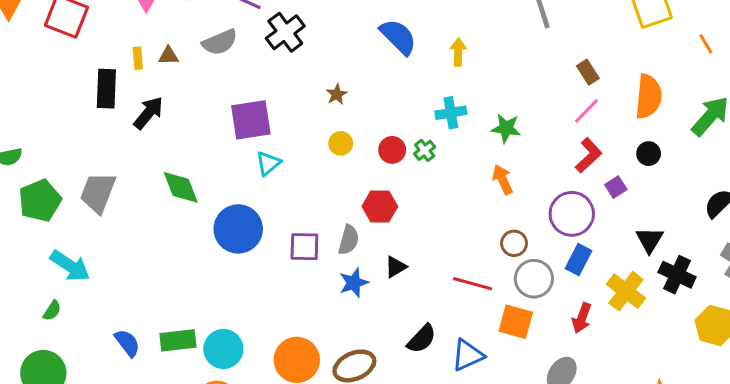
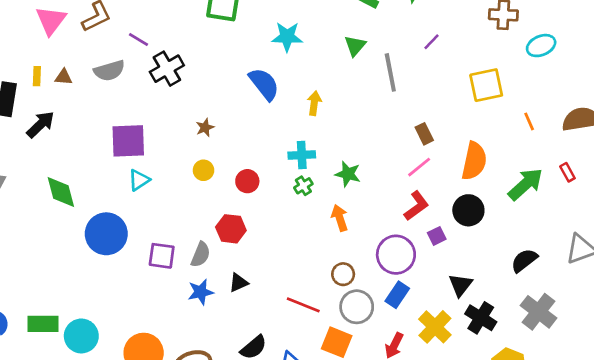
green cross: (425, 150) -> (303, 186), moved
black circle: (649, 154) -> (468, 210), size x1.5

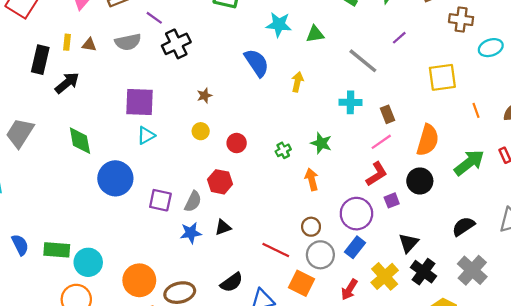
green triangle: (355, 46) -> (315, 34), moved, turned 36
gray line: (390, 72) -> (363, 61), turned -44
cyan cross: (302, 155) -> (350, 102), moved

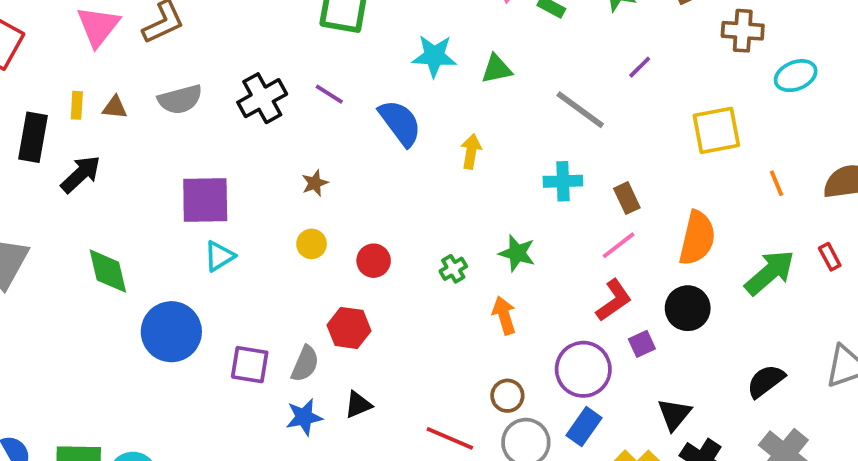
purple line: (154, 18) -> (329, 94), moved

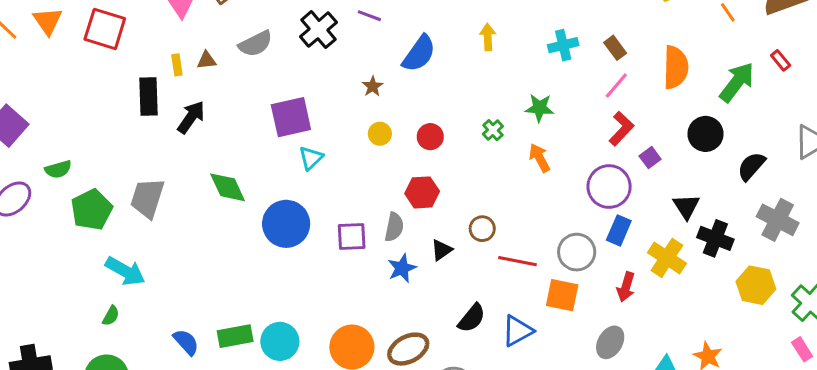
blue semicircle: (400, 123) -> (419, 54), moved, turned 84
black circle: (688, 308) -> (705, 134), moved
brown circle: (507, 396) -> (482, 229), moved

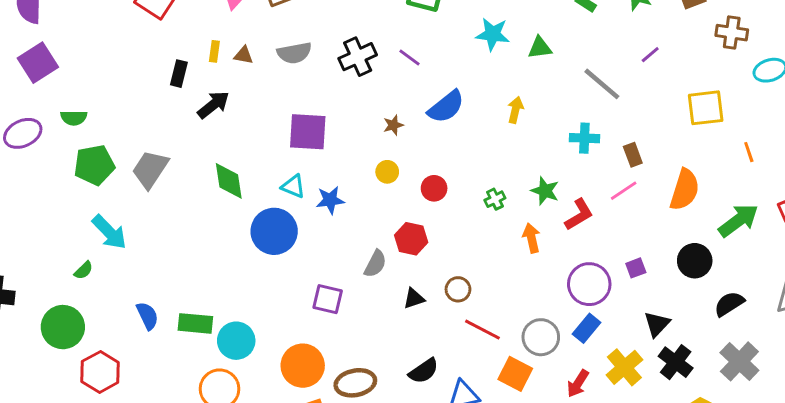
black rectangle: (148, 96) -> (179, 74), size x0.7
red L-shape: (621, 129) -> (579, 215), moved
cyan triangle: (311, 158) -> (293, 186), moved, turned 50
purple square: (352, 237) -> (328, 299), moved
blue star: (402, 268) -> (330, 200), moved

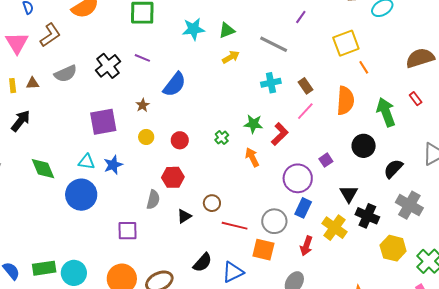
yellow arrow: (515, 110) -> (231, 57), moved, turned 60
purple square: (308, 132) -> (103, 122), moved
orange line: (749, 152) -> (364, 67), moved
green arrow: (738, 220) -> (386, 112), turned -60

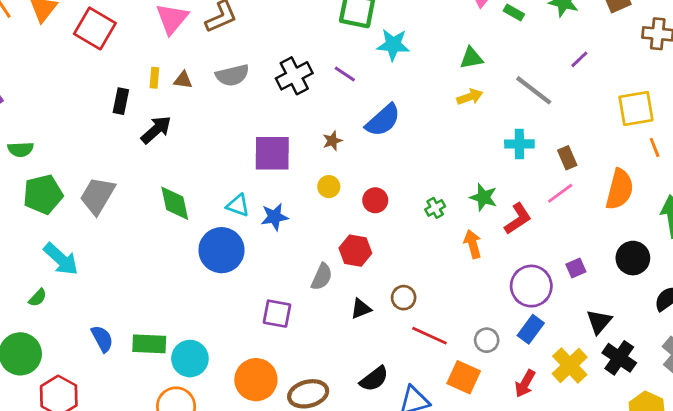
cyan star: (193, 29) -> (393, 45), moved
gray circle: (274, 221) -> (487, 340), size x0.7

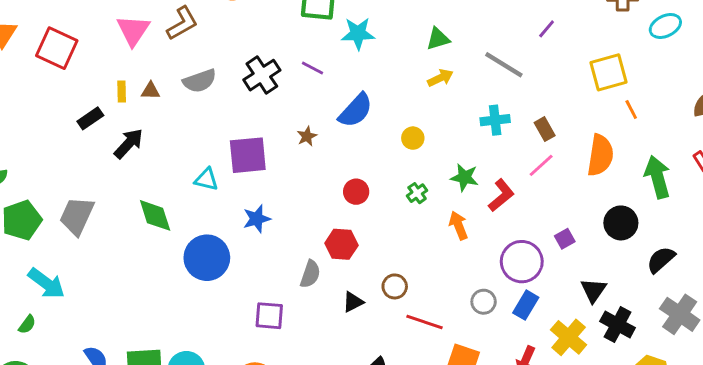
black rectangle: (121, 101) -> (90, 118), turned 50
yellow circle: (329, 187) -> (413, 138), moved
cyan triangle: (238, 205) -> (206, 179), moved
gray circle: (487, 340) -> (484, 302), moved

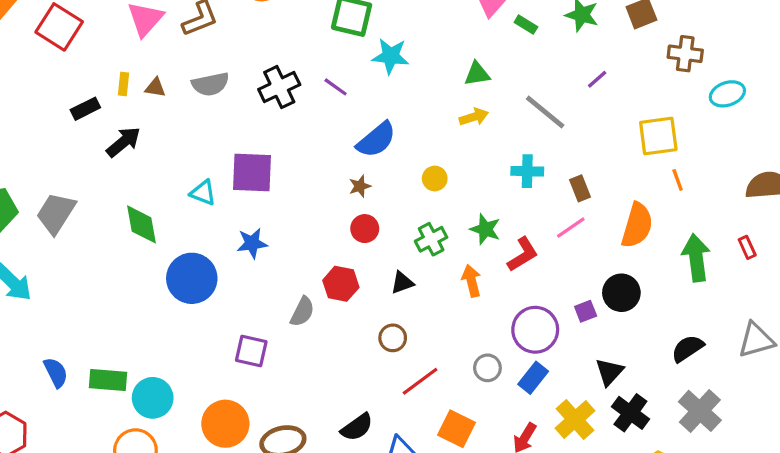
brown star: (307, 136) -> (360, 186), moved
green cross: (417, 193) -> (431, 239), size x1.4
black circle: (621, 223) -> (621, 293), moved
black triangle: (353, 302) -> (402, 283), moved
red line: (425, 322) -> (420, 381), turned -63

